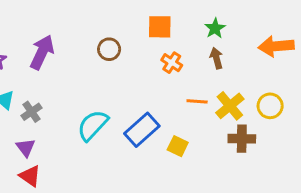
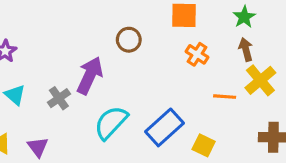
purple arrow: (42, 52) -> (90, 75), moved
yellow cross: (230, 106) -> (260, 80), moved
gray cross: (32, 112) -> (59, 98), moved

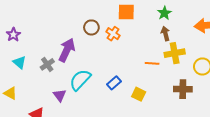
orange cross: (197, 54) -> (113, 34), moved
yellow cross: (260, 80) -> (175, 53), turned 30
blue rectangle: (165, 127) -> (114, 83), size x0.6
purple triangle: (38, 147) -> (60, 95), moved

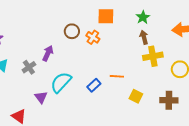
purple arrow: (67, 50) -> (48, 53), size x0.7
orange line: (152, 63) -> (117, 76), moved
brown cross: (183, 89) -> (169, 100), moved
yellow square: (139, 94) -> (136, 96), moved

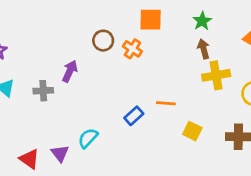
gray cross: (29, 67) -> (43, 91), turned 32
cyan semicircle: (61, 82) -> (88, 138), moved, size x0.7
purple triangle: (41, 97) -> (60, 153), moved

